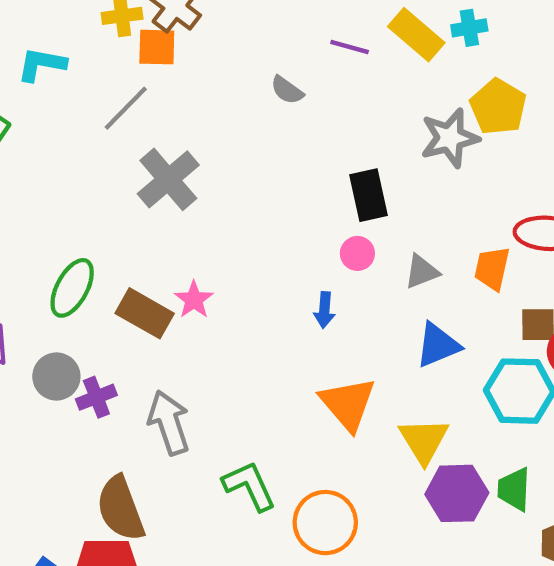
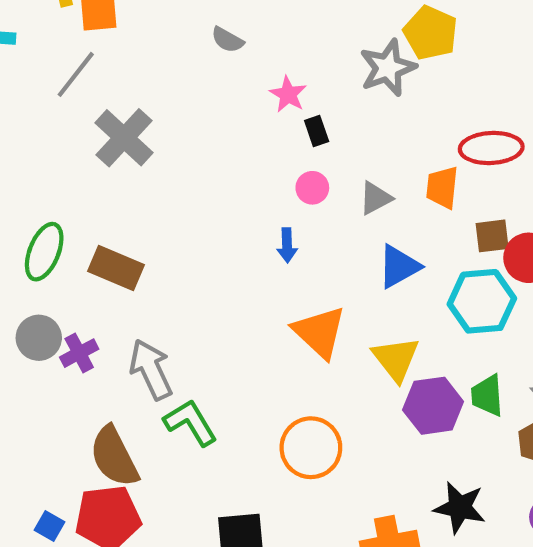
black rectangle: (369, 195) -> (317, 131), size x0.6
pink star: (194, 300) -> (288, 94), moved
green L-shape: (249, 486) -> (191, 423), moved

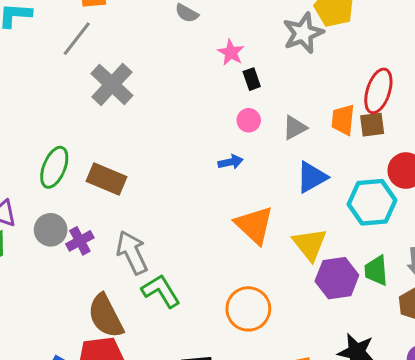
red ellipse: (491, 148) -> (378, 91), turned -69
brown square: (492, 236) -> (372, 125), moved
blue arrow: (287, 245) -> (231, 162), turned -100

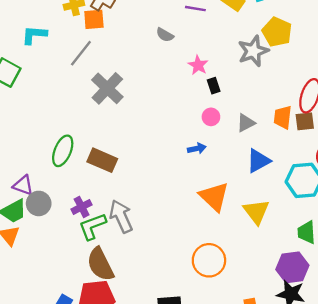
gray circle: (51, 230) -> (39, 203), moved
purple hexagon: (337, 278) -> (292, 267), moved
green L-shape: (161, 291) -> (92, 226), moved, turned -80

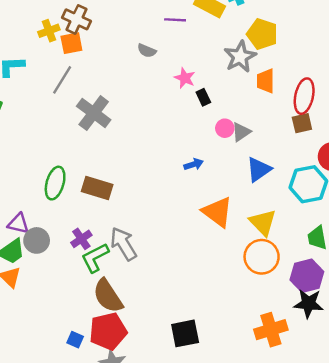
pink circle: (211, 117) -> (225, 128), moved
orange trapezoid: (283, 117) -> (265, 81), moved
orange circle: (209, 260) -> (262, 257), moved

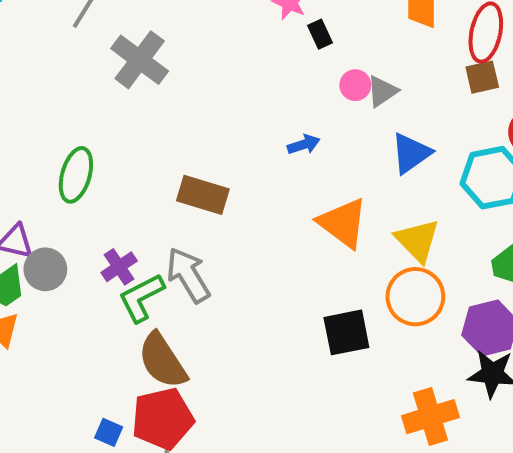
brown rectangle: (97, 188) -> (203, 195), moved
black square: (185, 333) -> (346, 332), moved

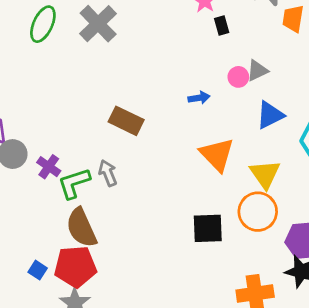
pink circle: (355, 85) -> (238, 77), moved
green ellipse: (76, 175) -> (43, 24), moved
purple cross: (119, 267) -> (49, 167), moved, turned -30
gray arrow: (188, 275) -> (108, 173), size x0.7

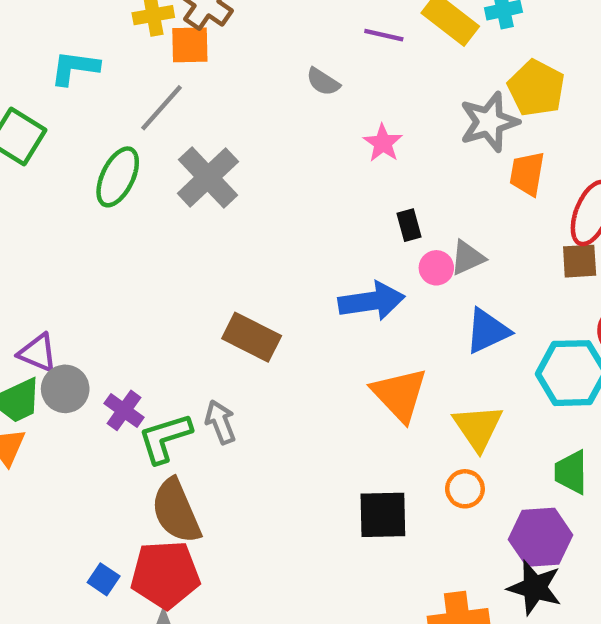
black rectangle: (222, 26) -> (409, 225), moved
blue arrow: (199, 98) -> (372, 301), size x1.8
orange circle: (258, 212) -> (465, 489), size x0.6

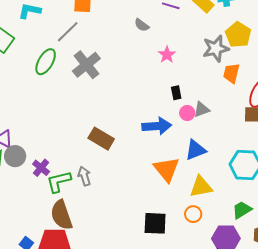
blue triangle: (487, 331) -> (196, 150), moved
yellow triangle: (478, 428) -> (201, 187), turned 50
green trapezoid: (571, 472) -> (242, 210), turned 55

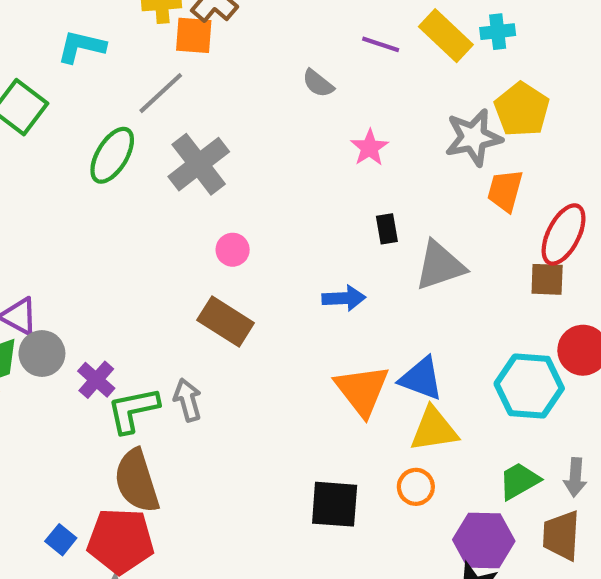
gray triangle: (202, 109) -> (440, 266), size x1.5
pink circle: (187, 113) -> (233, 250), moved
blue arrow: (157, 126) -> (344, 298), size x0.7
blue triangle: (196, 150) -> (421, 379), moved, turned 40

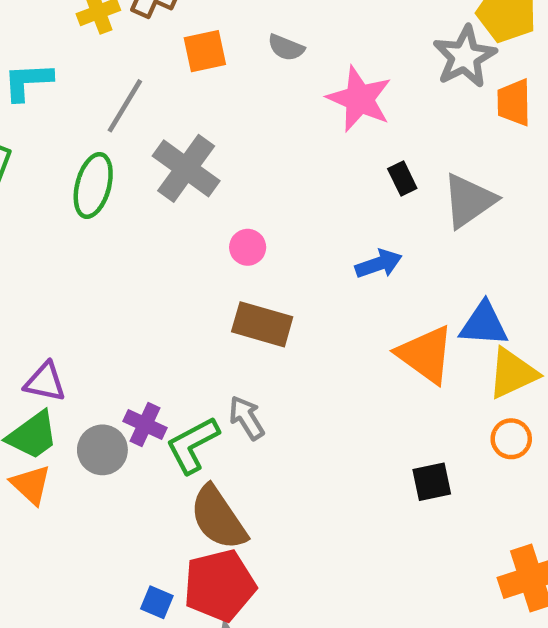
orange square: (194, 35) -> (205, 51), moved
pink star: (370, 148) -> (359, 99), size x1.6
gray circle: (42, 354) -> (102, 450), moved
black square: (335, 504) -> (432, 482), size x0.7

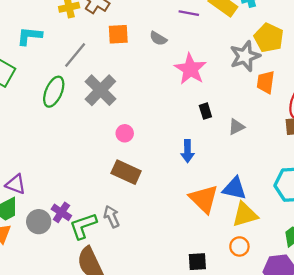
gray triangle: (469, 201) -> (236, 127), size x0.6
blue arrow: (379, 264) -> (187, 151), turned 100

